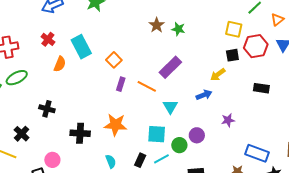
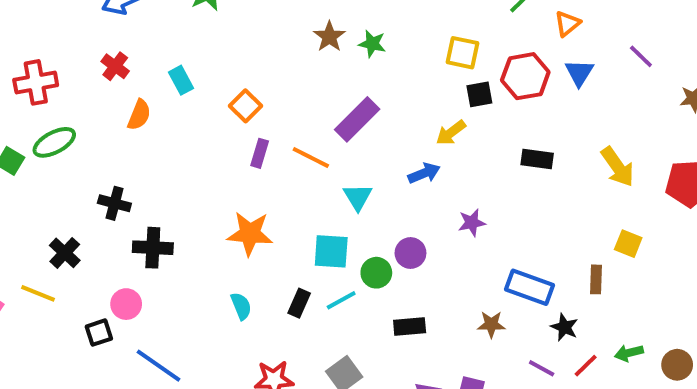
yellow square: (234, 29) -> (463, 53), moved
cyan rectangle: (81, 47) -> (181, 80), size x0.6
black cross: (80, 133) -> (153, 248), moved

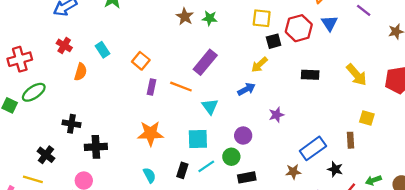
green circle: (376, 273) -> (231, 157), moved
blue rectangle: (530, 287) -> (313, 148), turned -50

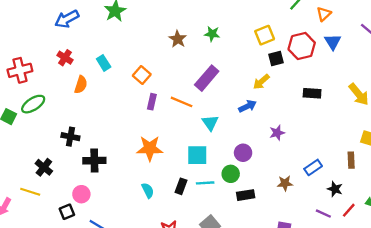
brown star: (185, 17) -> (178, 39), moved
yellow square: (262, 18) -> (265, 35), turned -30
blue rectangle: (313, 148) -> (313, 167), size x0.7
cyan line: (206, 166) -> (205, 183), turned 30
brown star: (293, 172) -> (285, 183), moved

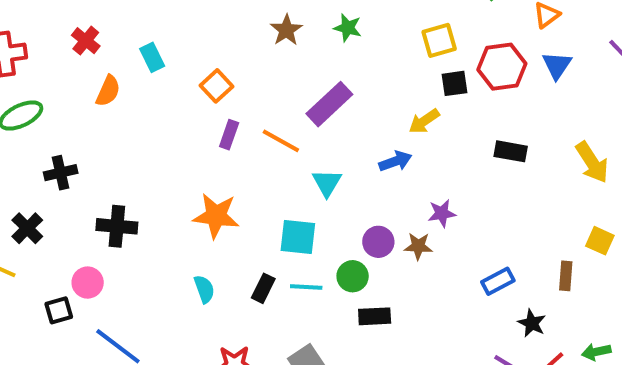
black cross: (70, 137) -> (61, 173), moved, turned -30
brown star: (285, 183) -> (418, 246), moved

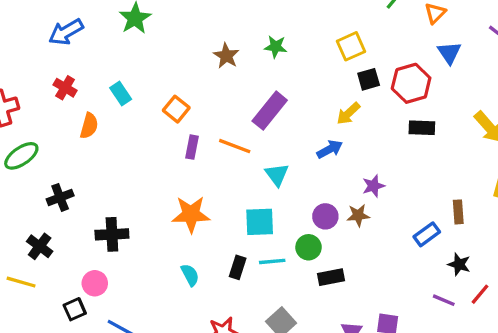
red hexagon: (502, 67) -> (411, 83), moved
brown rectangle: (566, 276) -> (458, 212), moved

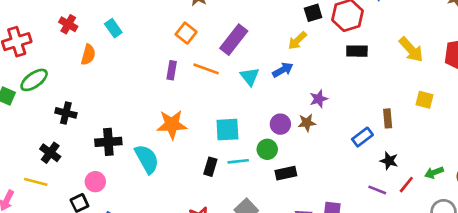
orange square: (176, 109) -> (186, 33), moved
cyan triangle: (277, 175) -> (250, 77), moved
black cross: (60, 197) -> (66, 113), turned 36
cyan semicircle: (190, 275) -> (147, 159), moved, size x1.6

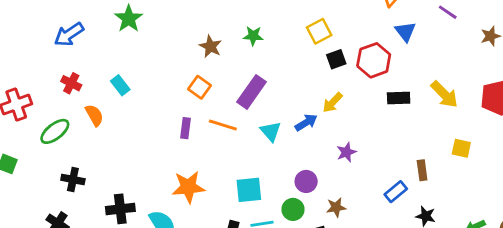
yellow arrow: (297, 41) -> (333, 103), moved
black rectangle: (357, 51) -> (399, 98), moved
orange semicircle: (88, 55) -> (94, 115), turned -42
green ellipse: (34, 80) -> (55, 131), moved
brown star: (307, 123) -> (336, 207), moved

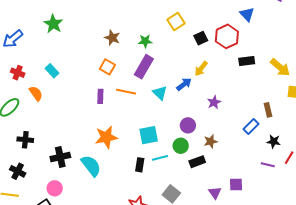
yellow square: (319, 31) -> (176, 21), moved
green star: (253, 36) -> (145, 41), moved
yellow arrow: (444, 94) -> (280, 67), moved

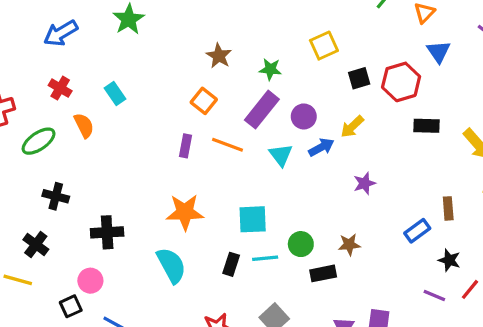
purple circle: (188, 125) -> (304, 116), moved
cyan semicircle: (91, 166) -> (171, 265), moved

